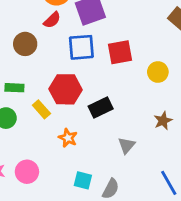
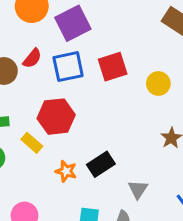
red semicircle: (52, 20) -> (32, 58), moved
black rectangle: (101, 108) -> (101, 164), moved
gray triangle: (127, 145) -> (138, 189), moved

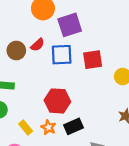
red hexagon: (56, 117) -> (57, 101), moved
yellow rectangle: (32, 143) -> (26, 127), moved

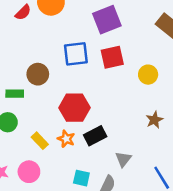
purple square: (70, 25) -> (107, 20), moved
red semicircle: (37, 45) -> (23, 12), moved
brown circle: (16, 51) -> (38, 74), moved

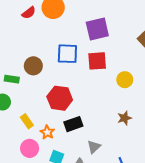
orange star: (66, 139) -> (47, 132), moved
pink circle: (29, 172) -> (30, 148), moved

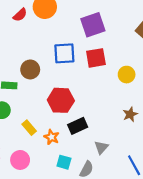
pink circle: (30, 148) -> (20, 160), moved

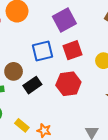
red hexagon: (61, 100) -> (68, 84), moved
black rectangle: (78, 126) -> (32, 85), moved

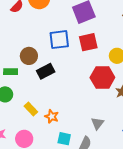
red hexagon: (68, 84) -> (102, 77), moved

